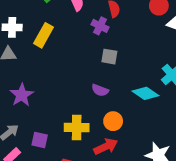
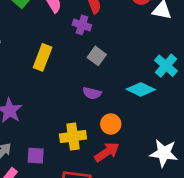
yellow rectangle: (43, 35) -> (43, 57), moved
gray square: (109, 57) -> (97, 56), turned 35

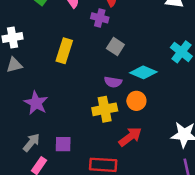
cyan diamond: (141, 89) -> (143, 72), moved
orange circle: (111, 124) -> (136, 101), moved
yellow cross: (73, 136) -> (105, 109), moved

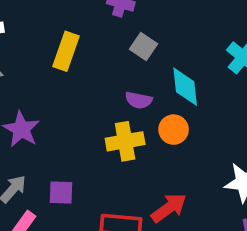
cyan diamond: (143, 72) -> (185, 87), turned 60
red arrow: (130, 137) -> (169, 208), moved

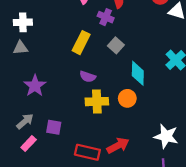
yellow rectangle: (66, 51) -> (81, 43), moved
purple semicircle: (139, 100) -> (88, 77), moved

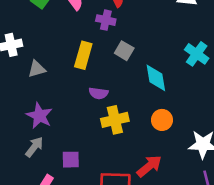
gray triangle: (20, 48) -> (37, 69), moved
orange circle: (127, 98) -> (162, 120), moved
gray arrow: (25, 121) -> (34, 147), moved

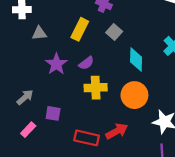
purple semicircle: (98, 93) -> (86, 63), turned -56
purple star: (39, 116) -> (56, 64), moved
orange circle: (162, 120) -> (134, 95), size x1.5

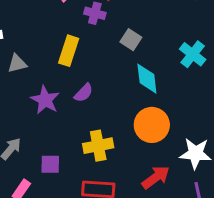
gray square: (114, 32) -> (131, 40), moved
yellow cross: (96, 88) -> (98, 146), moved
red arrow: (117, 131) -> (156, 177), moved

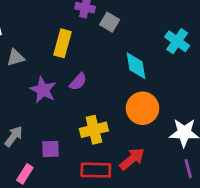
gray square: (131, 40) -> (110, 22), moved
red arrow: (156, 177) -> (132, 159), moved

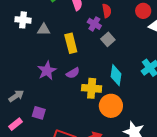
yellow rectangle: (62, 43) -> (71, 43), turned -48
gray triangle: (16, 58) -> (44, 30), moved
yellow cross: (94, 130) -> (92, 88), moved

